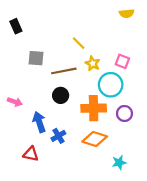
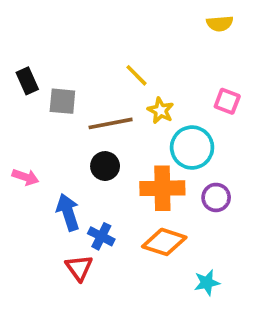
black rectangle: (16, 26) -> (27, 81), moved
pink square: (122, 61) -> (227, 101), moved
blue cross: (58, 136) -> (101, 236), turned -32
red triangle: (31, 154) -> (79, 268), moved, turned 42

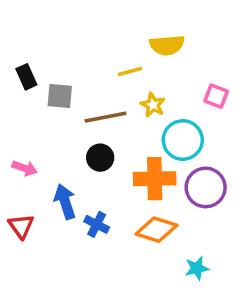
yellow semicircle: (220, 23) -> (167, 45), moved, size x1.4
yellow line: (136, 75) -> (130, 71), turned -60
purple circle: (216, 197) -> (206, 187), size x1.5
red triangle: (79, 268) -> (21, 226), moved

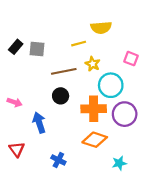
black rectangle: (26, 77) -> (16, 47), turned 64
gray square: (60, 96) -> (37, 49), moved
blue cross: (97, 224) -> (58, 160), moved
red triangle: (21, 226) -> (17, 149), moved

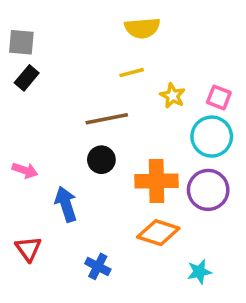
yellow semicircle: (101, 28) -> (142, 28), moved
gray square: (37, 49) -> (21, 42), moved
yellow star: (93, 64) -> (173, 96), moved
cyan circle: (111, 85) -> (212, 137), moved

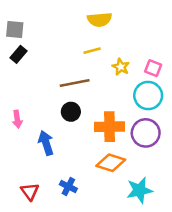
pink arrow: (25, 170) -> (17, 119), turned 63
red triangle: (28, 249) -> (30, 192), moved
cyan star: (199, 272) -> (139, 190), size x1.5

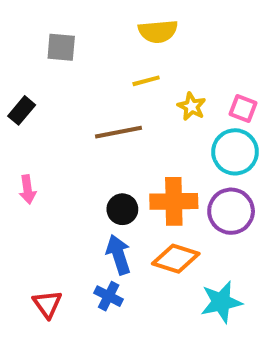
gray square: (15, 29) -> (61, 47), moved
black rectangle: (19, 54) -> (22, 110), moved
black circle: (71, 112) -> (122, 209), moved
blue arrow: (46, 143) -> (118, 255), moved

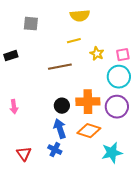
pink square: (243, 108) -> (123, 55), turned -32
black rectangle: (22, 110) -> (11, 56), turned 32
pink arrow: (28, 189) -> (14, 107), moved

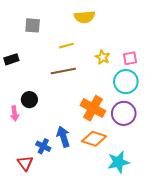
yellow line: (74, 41) -> (66, 46), moved
orange cross: (88, 102) -> (93, 108), turned 30
black circle: (62, 106) -> (29, 100), moved
blue cross: (55, 150) -> (43, 146), moved

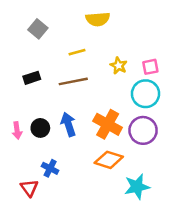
gray square: (33, 25) -> (38, 29), turned 35
black rectangle: (11, 59) -> (32, 78), moved
black circle: (29, 100) -> (40, 128), moved
blue arrow: (63, 137) -> (68, 124), moved

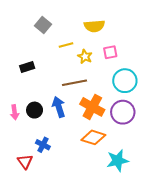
yellow semicircle: (98, 19) -> (94, 26), moved
gray square: (38, 29) -> (43, 25), moved
yellow star: (119, 66) -> (85, 57), moved
pink square: (150, 67) -> (110, 52), moved
brown line: (73, 81) -> (74, 83), moved

